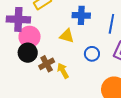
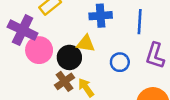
purple cross: (18, 19) -> (23, 30), turned 30
black circle: (28, 53) -> (69, 57), moved

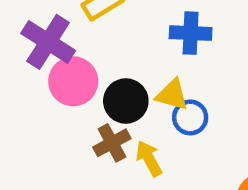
yellow triangle: (86, 43) -> (172, 95), moved
blue circle: (120, 62) -> (190, 117), moved

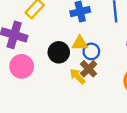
pink circle: (73, 81) -> (22, 66), moved
brown cross: (112, 143) -> (89, 69), moved

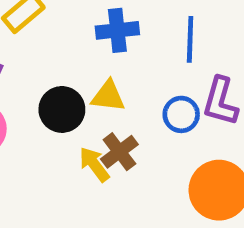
blue circle: (91, 51) -> (181, 114), moved

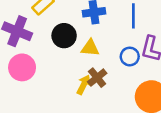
black circle: (62, 109) -> (64, 36), moved
yellow arrow: (94, 164) -> (84, 85), turned 66

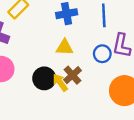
black circle: (64, 36) -> (44, 78), moved
yellow arrow: (84, 85) -> (60, 83), turned -60

